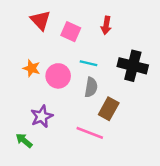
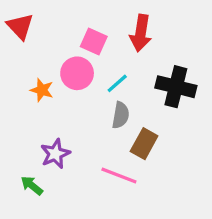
red triangle: (40, 20) -> (20, 26), moved
red arrow: (106, 25) -> (141, 33), size x1.5
cyan line: (88, 63) -> (117, 83), turned -54
pink circle: (58, 76) -> (77, 73), moved

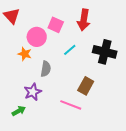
pink circle: (77, 73) -> (37, 37), moved
gray semicircle: (121, 115) -> (46, 69), moved
green arrow: (32, 186) -> (19, 111), turned 112

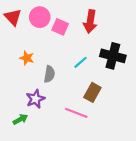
pink circle: (37, 37) -> (40, 17), moved
cyan line: (70, 50) -> (81, 62), moved

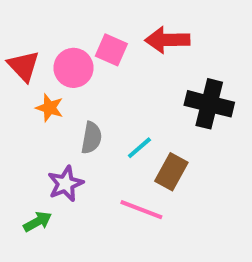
red triangle: (13, 17) -> (24, 66), moved
pink circle: (40, 17) -> (73, 68), moved
red arrow: (90, 21) -> (167, 40), turned 80
cyan line: (81, 62) -> (139, 148), moved

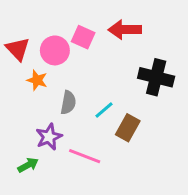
pink line: (141, 210) -> (85, 156), moved

